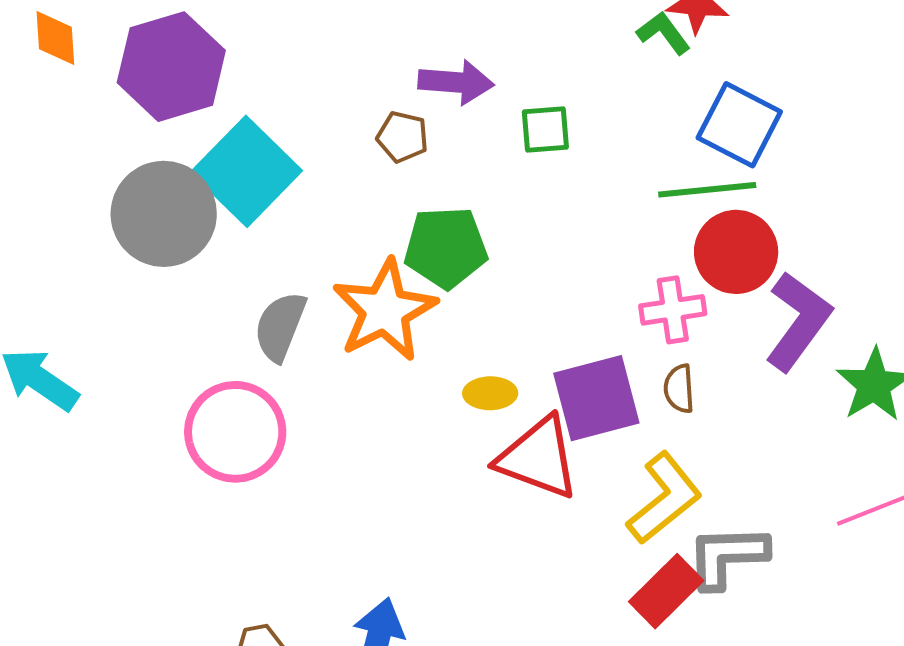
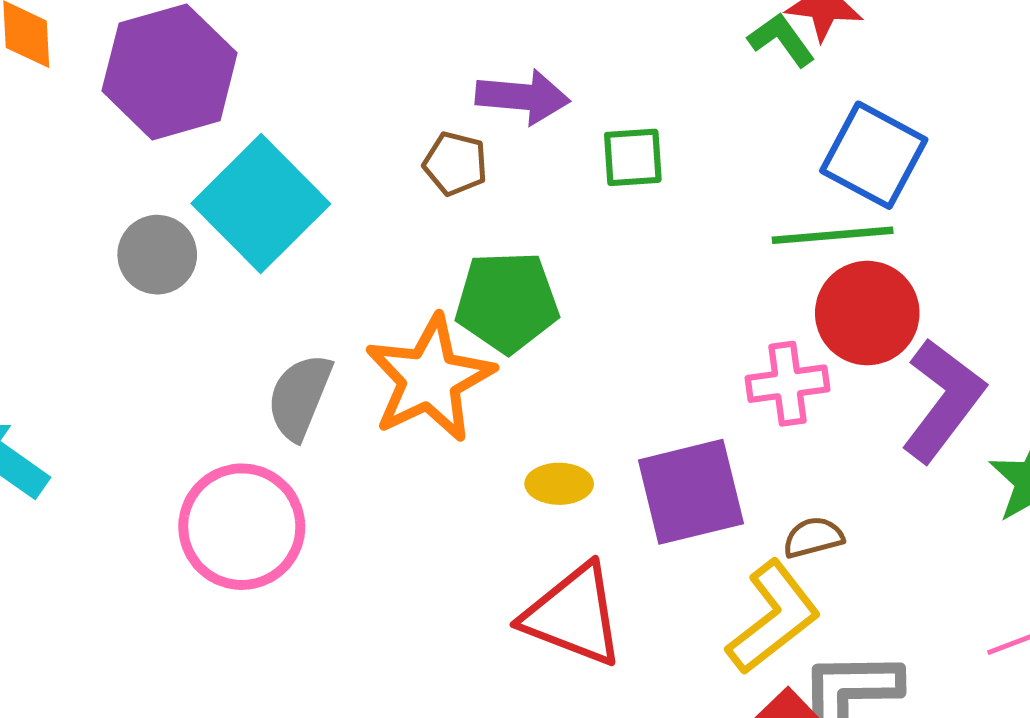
gray circle: (164, 214) -> (157, 255), size x0.6
brown semicircle: (679, 389) -> (813, 537), moved, turned 78
red triangle: (538, 458) -> (573, 615), moved

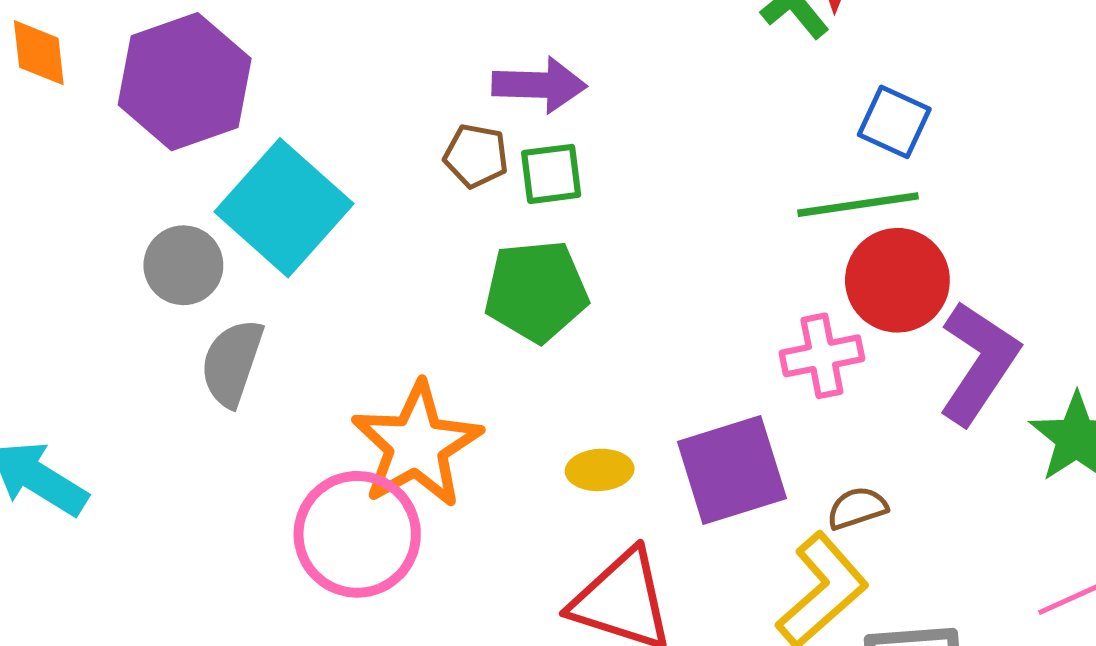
blue square: (874, 155) -> (894, 122), size x0.7
green square: (633, 157) -> (551, 174), moved
orange star: (430, 379) -> (417, 445), moved
gray semicircle: (300, 397) -> (232, 363), moved
pink circle: (242, 527) -> (357, 534), moved

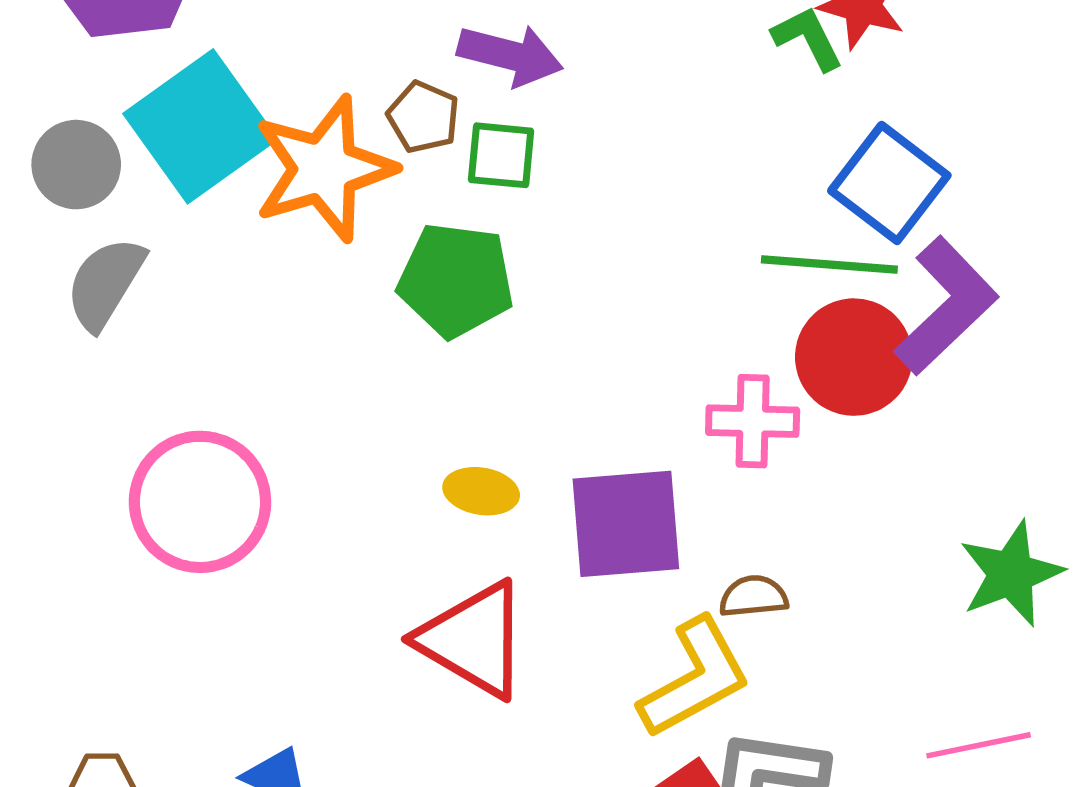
blue square: (894, 122) -> (889, 183), size x1.4
purple L-shape: (979, 363) -> (946, 306), moved
orange star: (417, 445) -> (324, 169), moved

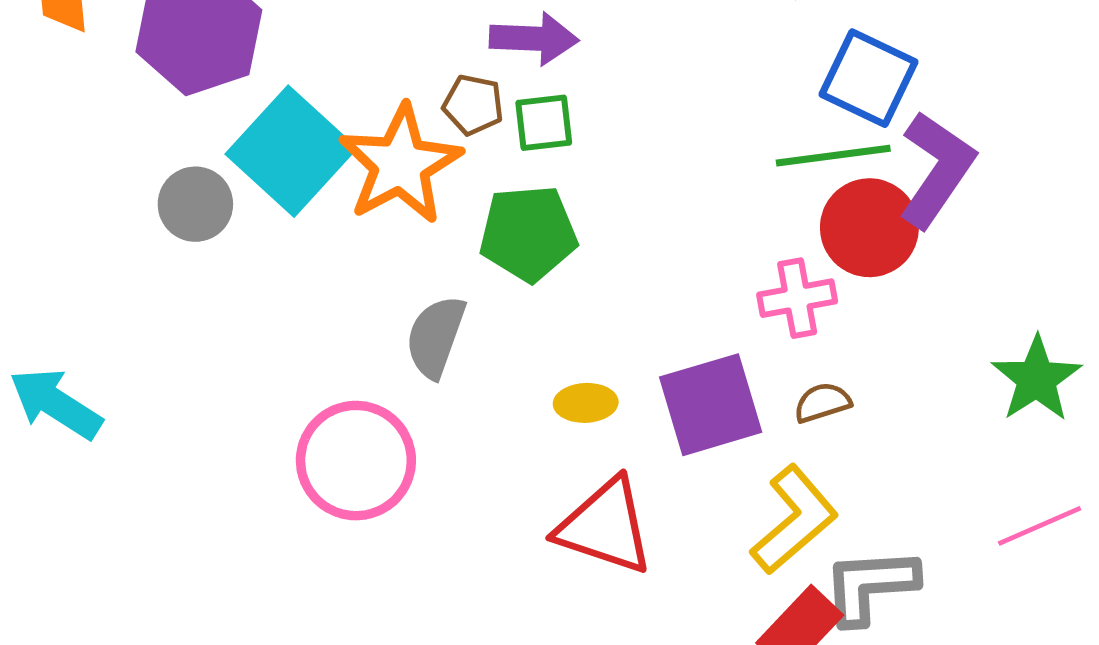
gray semicircle: (105, 283) -> (436, 337), moved
brown semicircle: (754, 596) -> (822, 403), moved

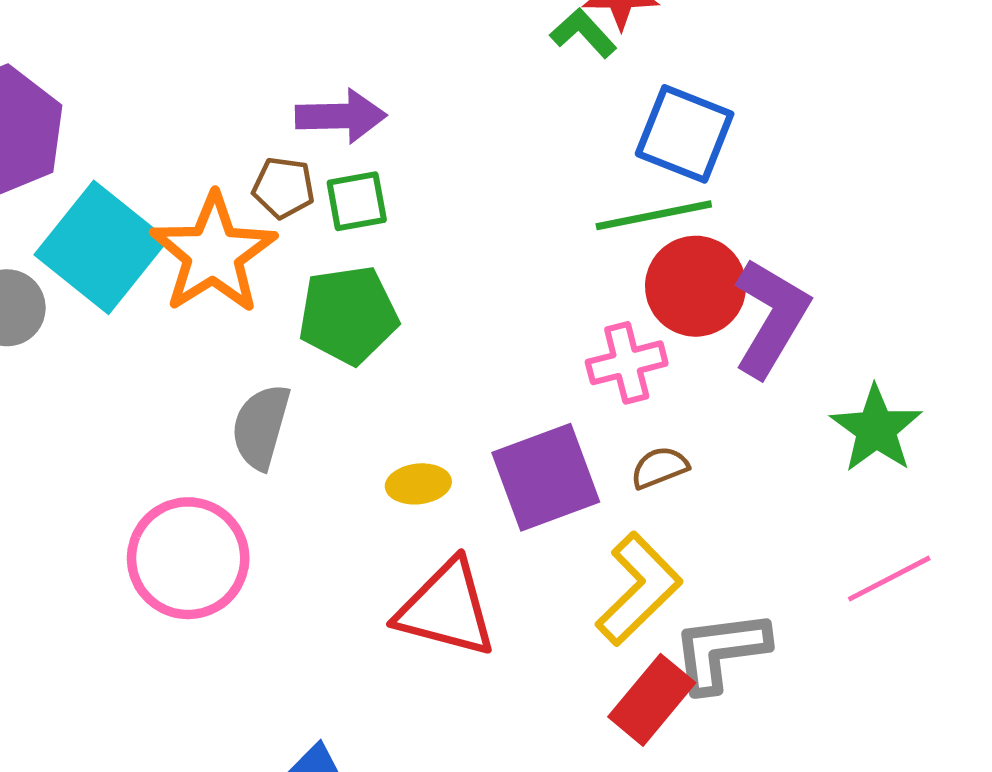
purple L-shape: (937, 169) -> (771, 318), moved

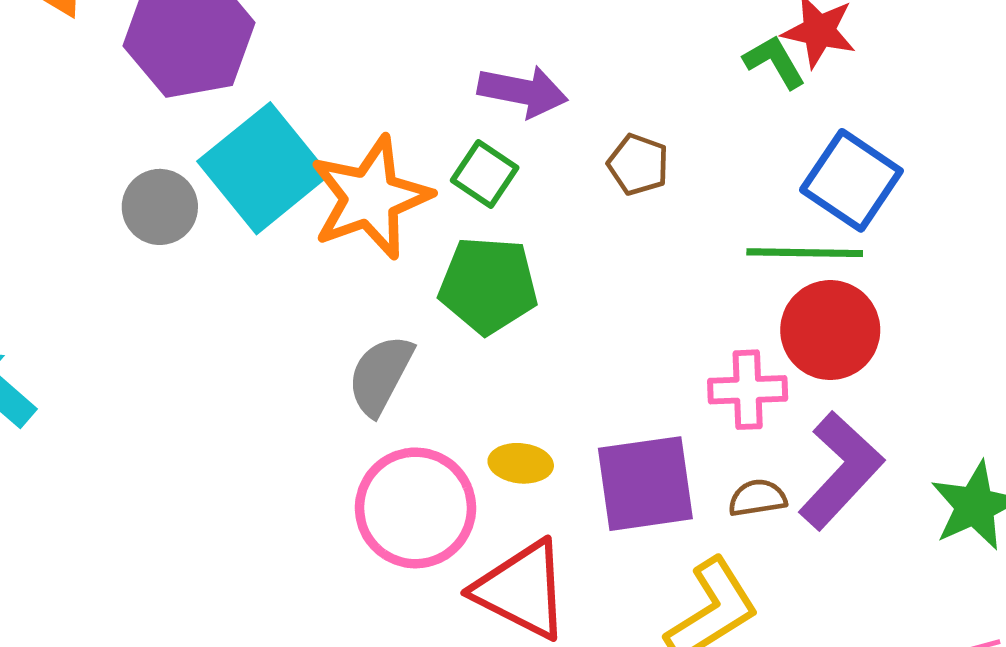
brown pentagon: (283, 188) -> (638, 164), moved
green square: (357, 201) -> (485, 174), moved, turned 32
purple L-shape: (771, 318) -> (841, 470), moved
pink circle: (188, 558) -> (415, 508), moved

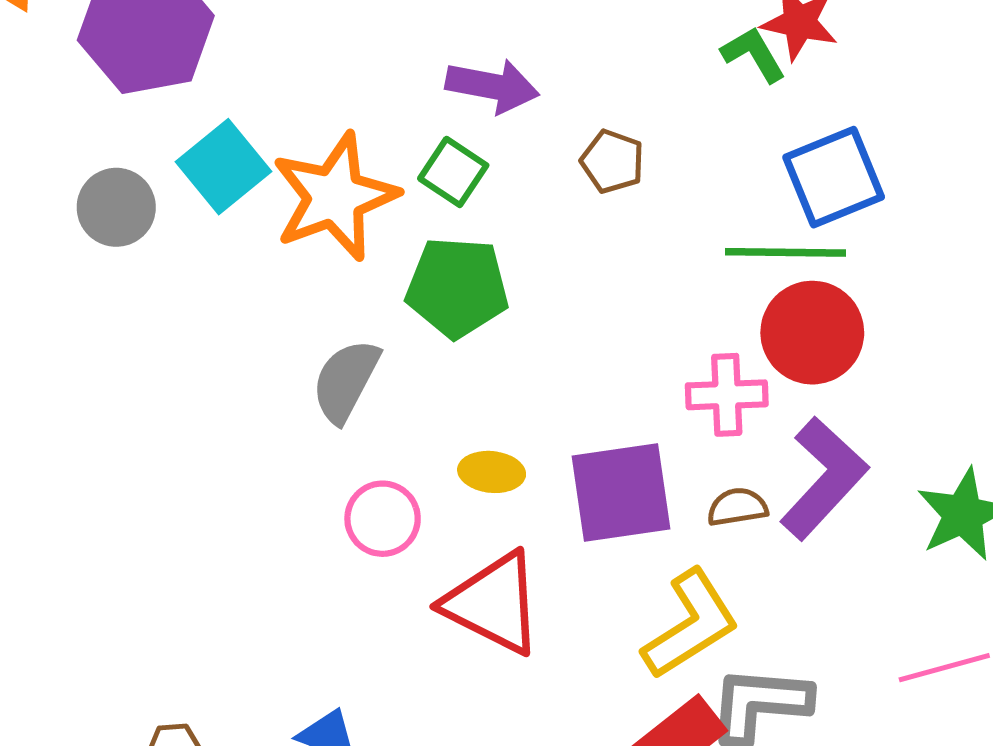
cyan square: (263, 168) -> (223, 167), size x0.7
blue square: (851, 180) -> (834, 177), turned 34
pink circle: (415, 508) -> (383, 519), size x0.6

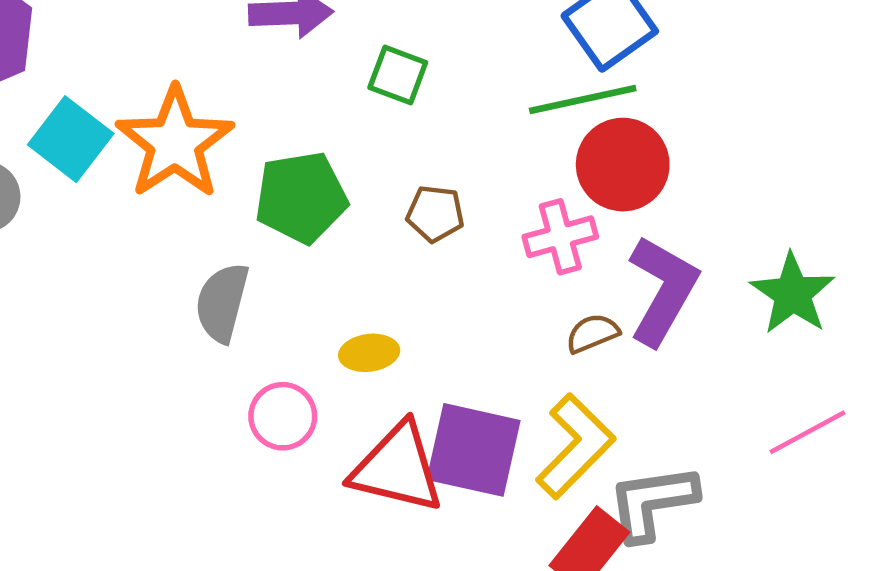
brown pentagon: (612, 161) -> (435, 214), moved
green square: (453, 172) -> (398, 75), moved
purple square: (621, 493) -> (473, 450), moved, turned 34

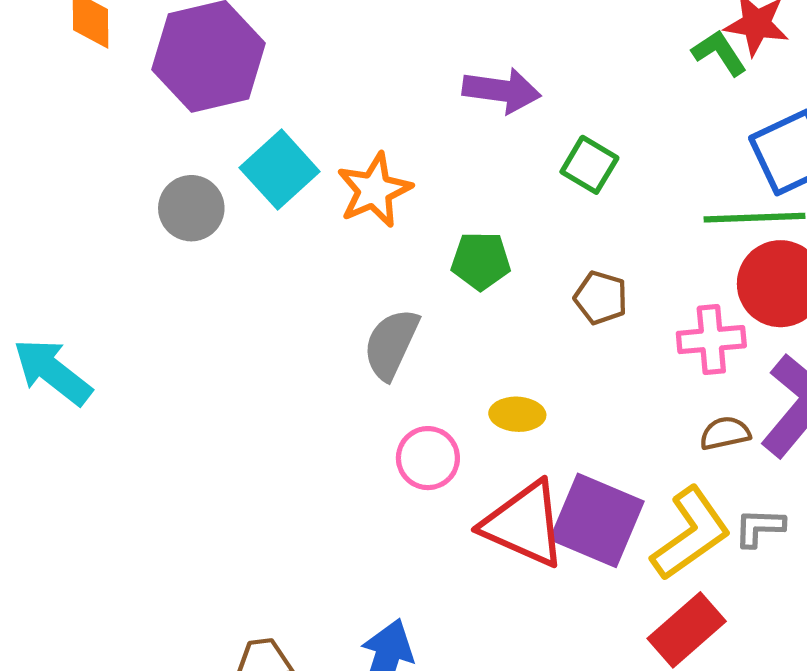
orange star: (175, 143) -> (374, 190), size x0.7
green pentagon: (301, 197) -> (481, 261), size x0.7
gray L-shape: (652, 502) -> (759, 528), moved, size x0.6

